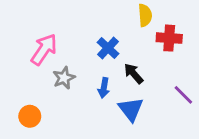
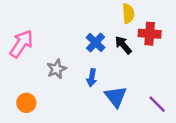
pink arrow: (44, 49) -> (21, 44), moved
black arrow: (134, 74) -> (123, 45), moved
purple line: (183, 95) -> (157, 104), moved

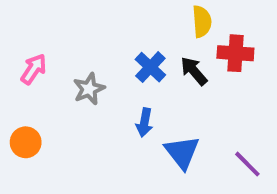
pink arrow: (21, 44) -> (34, 69), size x0.7
gray star: (57, 69) -> (89, 89), moved
orange circle: (26, 103) -> (26, 142), moved

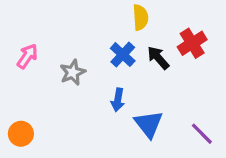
yellow semicircle: (202, 22) -> (140, 17), moved
red cross: (235, 53) -> (192, 43), turned -36
orange circle: (26, 142) -> (21, 134), moved

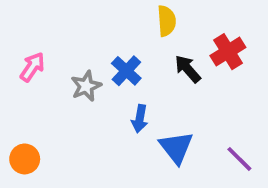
blue cross: (123, 55) -> (126, 71), moved

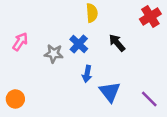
yellow semicircle: (167, 21) -> (92, 13), moved
red cross: (228, 52) -> (150, 17), moved
gray star: (86, 86) -> (54, 54), turned 30

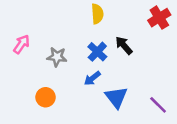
blue cross: (79, 44) -> (97, 52), moved
blue arrow: (87, 74) -> (92, 78), turned 42
orange circle: (15, 99) -> (46, 97), moved

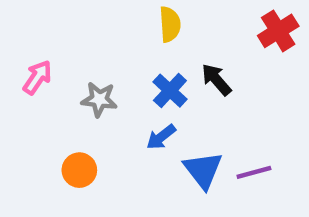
purple line: (158, 105) -> (254, 172), moved, turned -60

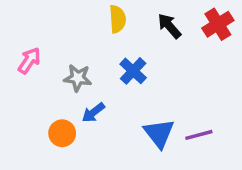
yellow semicircle: (170, 24) -> (118, 19), moved
black arrow: (216, 80) -> (169, 26), moved
blue arrow: (161, 137) -> (93, 112), moved

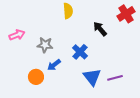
black arrow: (169, 26) -> (100, 29), moved
pink arrow: (29, 61) -> (17, 35), turned 35
blue cross: (133, 71) -> (80, 52), moved

